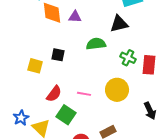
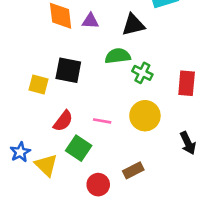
black triangle: (119, 24) -> (133, 25), moved
black square: (58, 55) -> (68, 70), size x1.5
green cross: (128, 58) -> (142, 73), moved

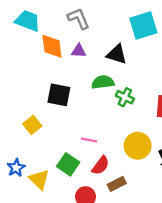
black triangle: (133, 25) -> (117, 54), turned 30
yellow square: (38, 85) -> (32, 125), moved, turned 36
yellow circle: (145, 116) -> (138, 146), moved
red semicircle: (63, 121) -> (101, 165), moved

